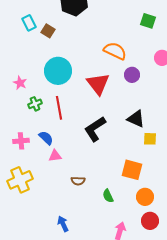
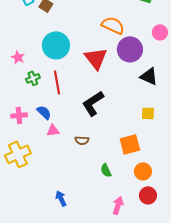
purple circle: (132, 75) -> (130, 49), size x1.6
black triangle: (136, 119) -> (149, 76), moved
orange square: (132, 170) -> (130, 144), turned -30
brown semicircle: (78, 181) -> (82, 140), moved

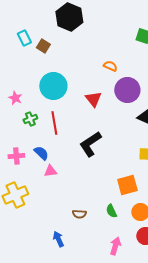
orange semicircle: (113, 25) -> (110, 66), size x0.6
red triangle: (96, 58) -> (93, 99), size x0.7
brown semicircle: (82, 140) -> (79, 214), moved
green semicircle: (106, 170) -> (111, 211), moved

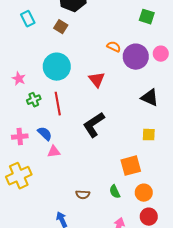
brown square: (43, 46) -> (61, 27), moved
purple circle: (127, 90) -> (136, 57), moved

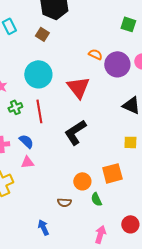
red triangle: (97, 80) -> (78, 87), size x1.4
pink triangle: (54, 152) -> (27, 162), moved
orange circle: (144, 193) -> (82, 181), moved

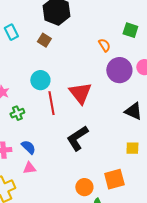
orange semicircle: (95, 54) -> (104, 45), moved, turned 32
cyan circle: (38, 74) -> (40, 80), size x0.7
red line: (39, 111) -> (51, 103), moved

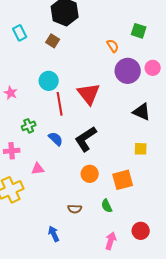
green cross: (17, 113) -> (29, 126), moved
blue semicircle: (28, 147) -> (56, 139), moved
orange circle: (84, 187) -> (90, 174), moved

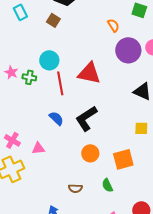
red triangle: (89, 94) -> (89, 73), turned -40
green cross: (29, 126) -> (29, 77), moved, turned 32
pink cross: (12, 151) -> (12, 140), moved, turned 35

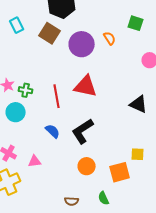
brown square: (53, 20) -> (50, 33), size x1.5
purple circle: (128, 50) -> (82, 44), moved
cyan circle: (49, 60) -> (16, 112), moved
yellow square: (141, 128) -> (138, 154), moved

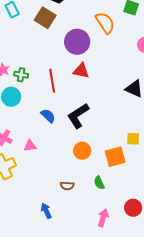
orange semicircle: (110, 38) -> (105, 23), size x1.6
purple circle: (82, 44) -> (77, 42), moved
red triangle: (86, 86) -> (81, 71), size x0.7

